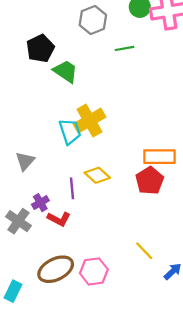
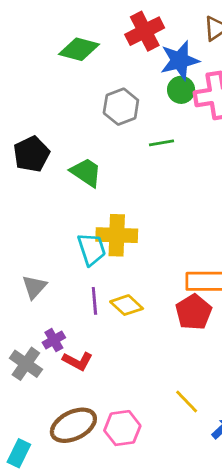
black pentagon: (40, 48) -> (31, 154), moved
yellow cross: (90, 121) -> (117, 235), turned 32
purple line: (72, 188) -> (94, 301), moved

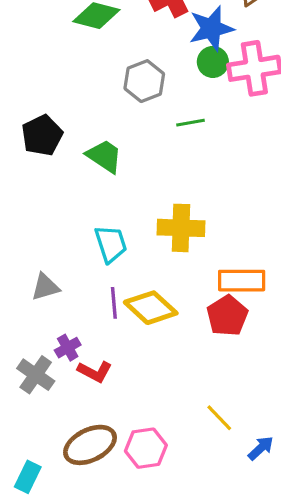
yellow cross: (117, 235) -> (181, 228), moved
gray triangle: (34, 287) -> (45, 287), turned 32
yellow diamond: (127, 305) -> (151, 308), size x1.4

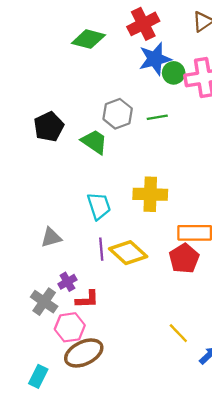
blue star: (211, 28) -> (155, 59), moved
gray hexagon: (144, 81) -> (118, 114), moved
red L-shape: (95, 372) -> (87, 299), turned -30
pink hexagon: (146, 448) -> (70, 327), moved

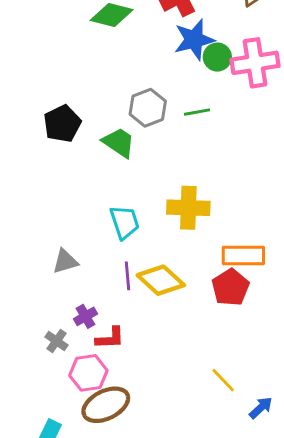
gray cross: (44, 302) -> (57, 341), size x0.7

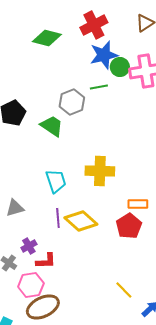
green line: (197, 112) -> (99, 87), moved
orange rectangle: (243, 256) -> (138, 204), size x0.7

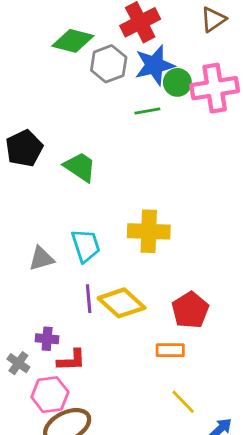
gray hexagon: (72, 102) -> (109, 64), moved
orange rectangle: (138, 204) -> (170, 350), moved
gray triangle: (15, 208) -> (41, 259), moved
purple cross: (29, 246) -> (47, 339), turned 35

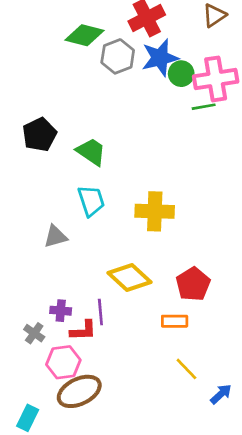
green line: (147, 111) -> (204, 107), moved
cyan trapezoid: (86, 246) -> (91, 201), moved
purple line: (89, 299) -> (100, 312), moved

